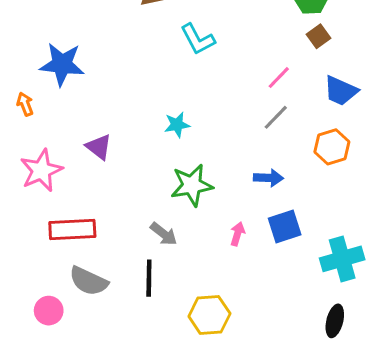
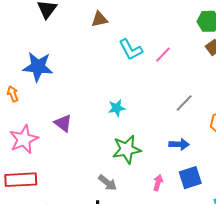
pink line: (279, 78) -> (163, 55), moved
red rectangle: (72, 229) -> (21, 180), moved

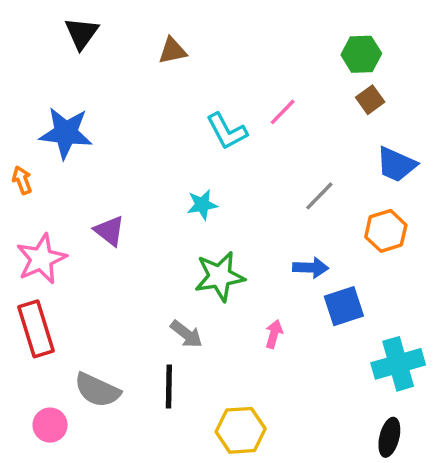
cyan L-shape: (131, 50) -> (227, 131), moved
blue square: (190, 178) -> (344, 306), moved
red rectangle: (21, 180) -> (36, 329), turned 76

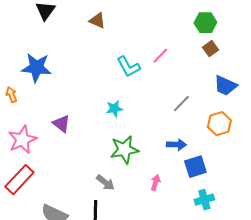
brown triangle: (172, 51) -> (97, 21), turned 36
red rectangle: (36, 329) -> (19, 180), turned 60
cyan cross: (398, 364) -> (204, 200), moved, size x0.7

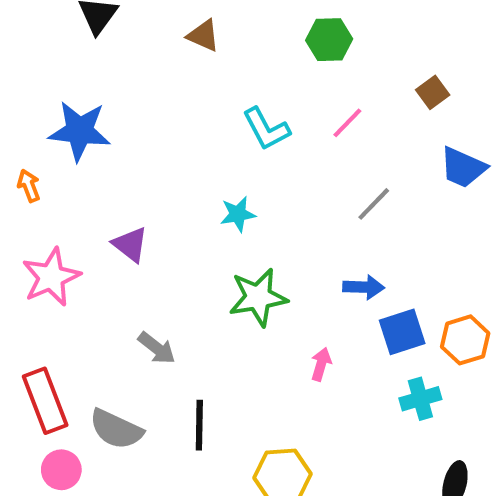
green hexagon: (205, 23) -> (329, 40), moved
pink line: (160, 56) -> (347, 123), moved
orange hexagon: (219, 124) -> (465, 340), moved
red rectangle: (19, 180) -> (45, 401), moved, turned -64
gray arrow: (105, 183) -> (157, 348), moved

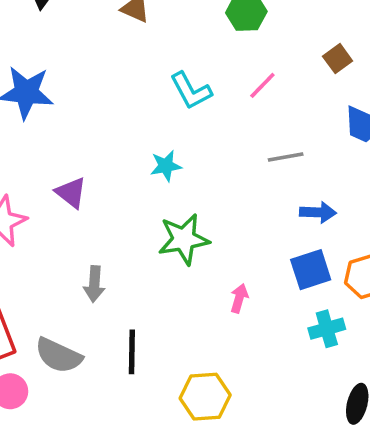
gray line: (374, 204) -> (286, 157), turned 36
blue arrow: (364, 287) -> (318, 212), moved
gray arrow: (157, 348) -> (94, 284), turned 56

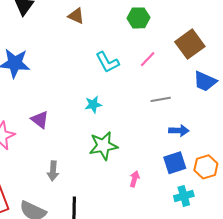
brown square: (338, 59) -> (190, 44), size x1.8

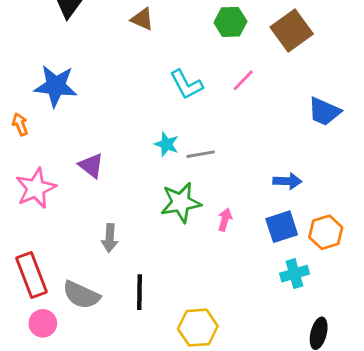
brown square: (190, 44) -> (292, 30), moved
gray line: (161, 99) -> (201, 154), moved
cyan star: (93, 104) -> (167, 144), turned 30
pink arrow: (135, 179) -> (225, 220), moved

